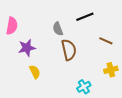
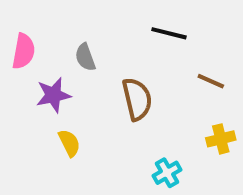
black line: (85, 17) -> (169, 33), turned 36
gray semicircle: (58, 29) -> (85, 57), moved

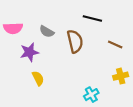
pink semicircle: (24, 51) -> (13, 28), turned 78
gray semicircle: (85, 57) -> (47, 32), turned -40
brown semicircle: (137, 99) -> (75, 41), moved

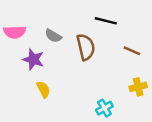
purple star: (29, 52) -> (33, 59), turned 30

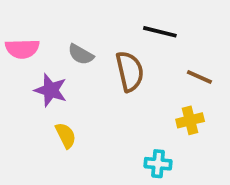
yellow cross: (138, 87) -> (190, 120), moved
cyan cross: (104, 108) -> (158, 164), turned 35

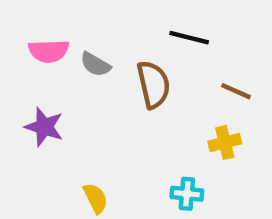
pink semicircle: (22, 49) -> (49, 51), moved
purple star: (51, 90) -> (44, 127), moved
yellow semicircle: (66, 135) -> (95, 198), moved

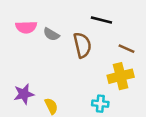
purple star: (44, 127) -> (24, 94), moved, turned -30
yellow cross: (225, 142) -> (121, 76), size x1.5

